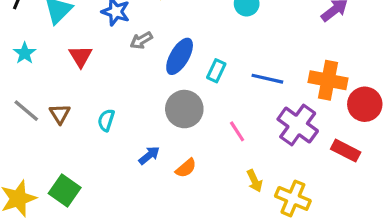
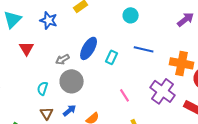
gray arrow: (141, 40) -> (63, 59), moved
blue line: (267, 79) -> (144, 49), moved
gray circle: (184, 109) -> (72, 81), moved
brown triangle: (60, 114) -> (47, 113), moved

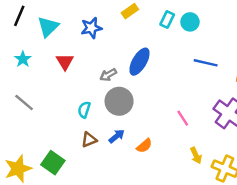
blue star: (49, 20) -> (91, 28), turned -30
cyan rectangle: (112, 57) -> (167, 20), moved
brown triangle: (47, 113) -> (89, 140), turned 40

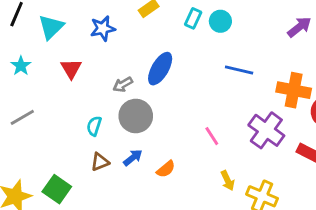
gray line: (24, 102) -> (22, 117), turned -70

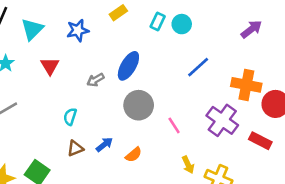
blue line: (239, 70) -> (198, 67), turned -55
gray circle: (136, 116) -> (139, 105), moved

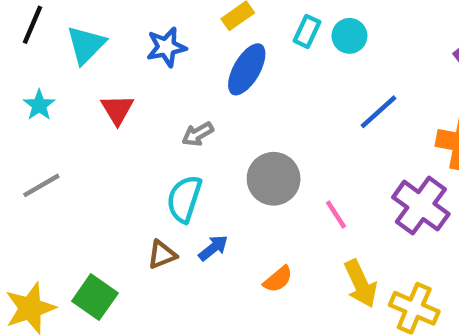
blue ellipse: (128, 66) -> (247, 69), moved
cyan semicircle: (70, 117) -> (184, 199), moved, size x1.5
orange semicircle: (134, 155) -> (278, 279), moved
yellow arrow: (188, 165) -> (361, 284), size x1.5

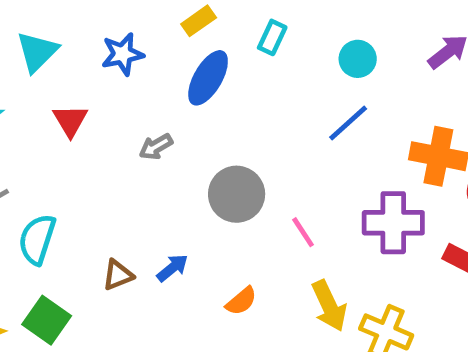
cyan circle: (349, 36) -> (358, 59), moved
cyan semicircle: (184, 199) -> (37, 239), moved
purple cross: (421, 206) -> (393, 223), turned -36

